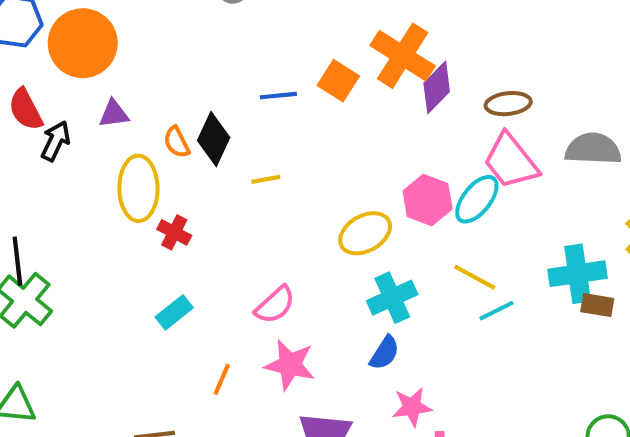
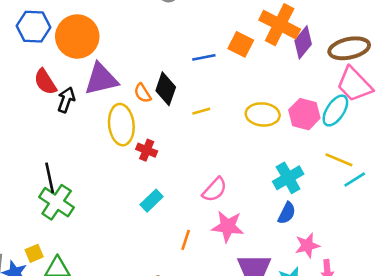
brown ellipse: (508, 104) -> (349, 48), size x1.4
purple triangle: (114, 114) -> (101, 79), size x1.8
yellow ellipse: (365, 233) -> (263, 114), moved, turned 40

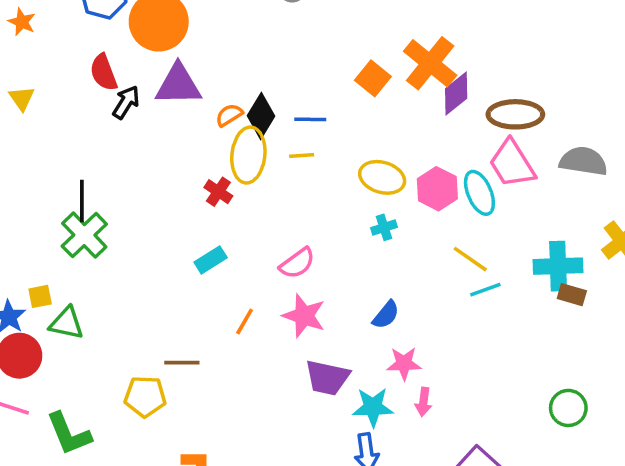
blue line: (204, 57) -> (310, 119), moved
orange semicircle: (143, 93) -> (229, 115), turned 78
cyan ellipse: (335, 111) -> (479, 193), turned -68
yellow ellipse: (121, 125) -> (248, 155), moved
cyan cross: (288, 178) -> (384, 227), moved, size x0.6

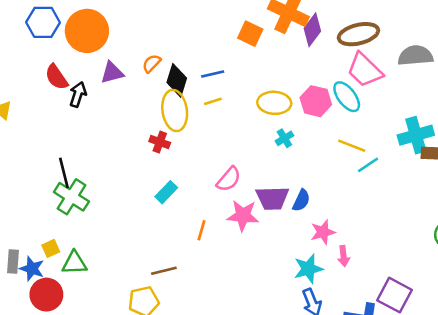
purple triangle: (178, 85) -> (112, 73), size x0.7
orange semicircle: (229, 115) -> (152, 63), moved
purple trapezoid: (327, 378) -> (272, 198), moved

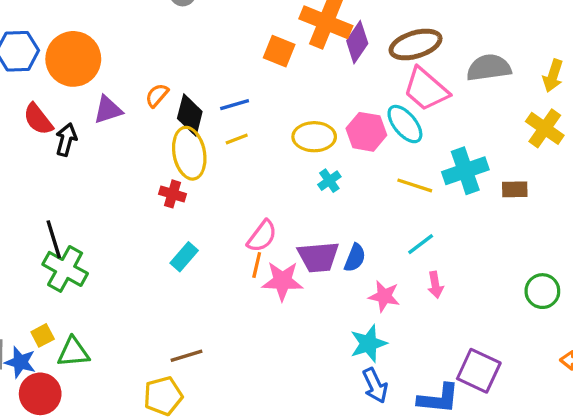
cyan cross: (416, 135) -> (465, 171), moved
cyan line: (368, 165) -> (421, 244), moved
orange line: (201, 230) -> (257, 265), moved
pink star: (323, 232) -> (384, 296), turned 30
pink arrow: (344, 256) -> (435, 285), moved

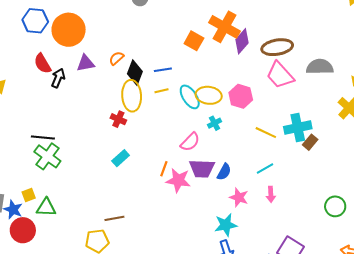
cyan ellipse: (405, 124) -> (190, 97), moved
brown rectangle: (515, 189) -> (310, 142), moved, turned -56
pink semicircle: (262, 236) -> (190, 142), moved
black line: (54, 239) -> (43, 138), turned -75

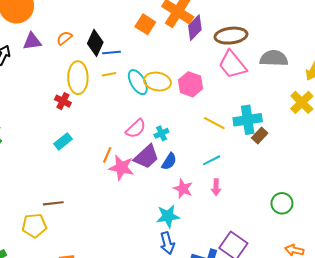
black diamond: (135, 73) -> (95, 43), moved
cyan cross: (215, 123) -> (161, 133), moved
purple trapezoid: (202, 169) -> (146, 157), turned -48

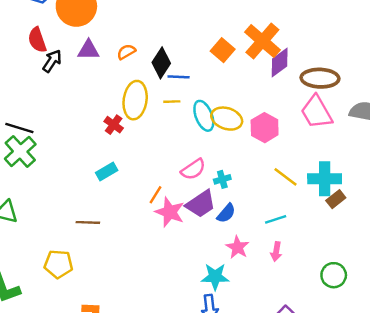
brown line: (53, 203) -> (88, 222), moved
green circle: (282, 203) -> (334, 275), moved

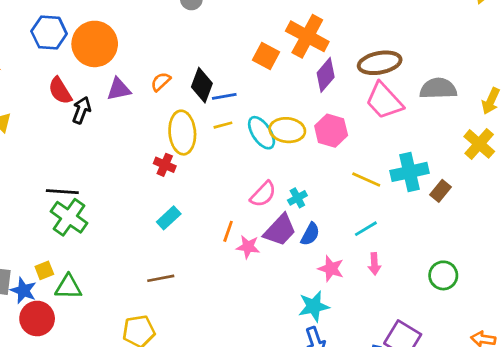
purple diamond: (280, 62) -> (326, 75), moved
brown rectangle: (336, 199) -> (440, 191), moved
pink star: (170, 212) -> (248, 247), size x0.7

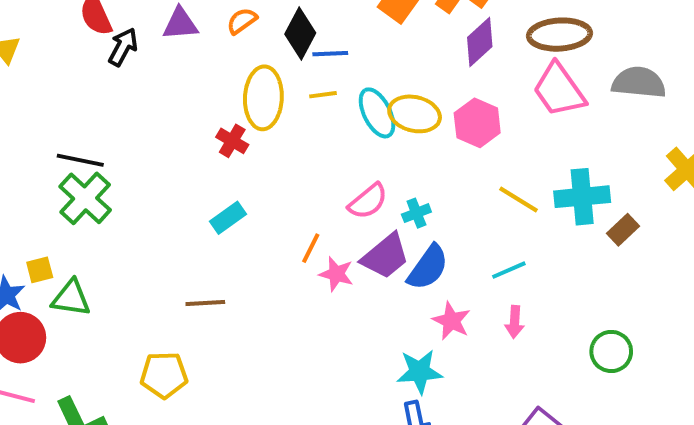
blue semicircle: (310, 234) -> (428, 267), size x1.4

